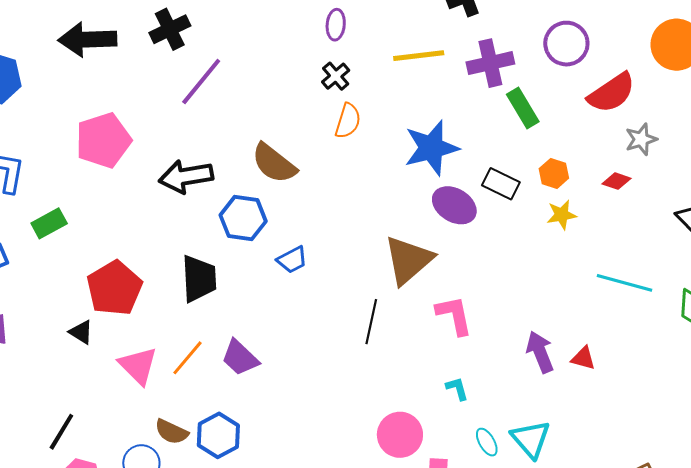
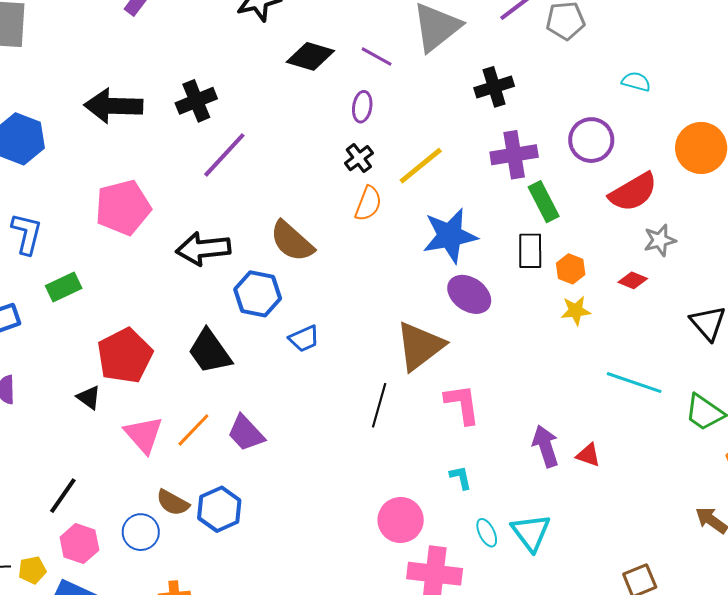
yellow line: (419, 56) -> (421, 166), moved, turned -36
black rectangle: (501, 184) -> (530, 251), moved, turned 60
black trapezoid: (199, 279) -> (210, 352), turned 144

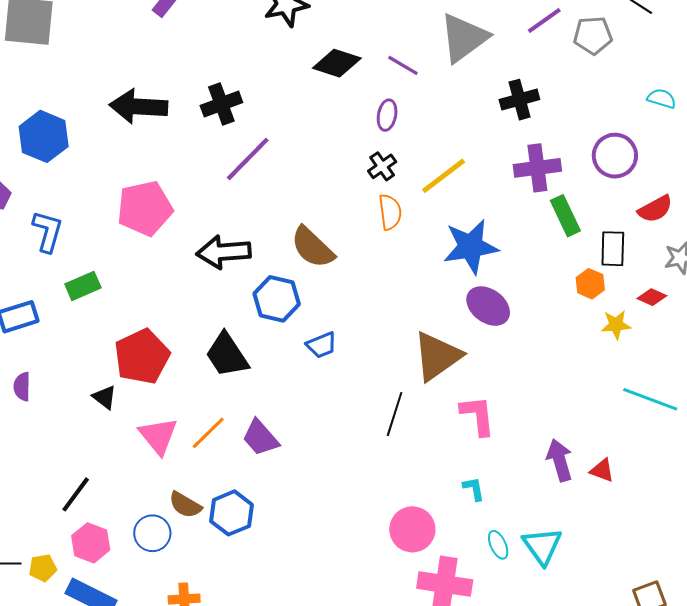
red semicircle: (633, 192) -> (655, 209), size x0.7
orange semicircle: (368, 204) -> (390, 212), turned -30
black rectangle: (530, 251) -> (613, 249), moved
yellow star: (576, 311) -> (616, 325), moved

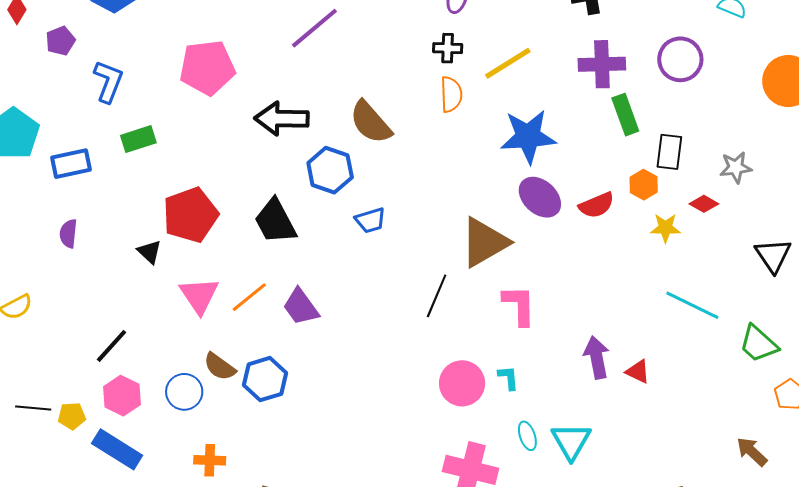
black cross: (382, 166) -> (448, 48), turned 32
red semicircle: (655, 209) -> (597, 205), moved
pink circle: (412, 529) -> (462, 383), moved

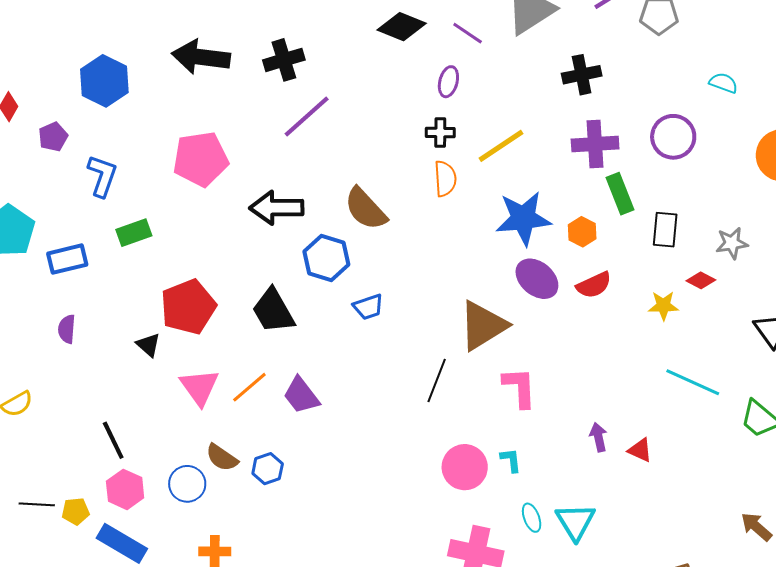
orange hexagon: (644, 185) -> (582, 232), moved
black line: (112, 346) -> (113, 440), turned -66
purple arrow: (597, 357) -> (598, 437), size x0.7
blue hexagon: (265, 379) -> (268, 469), size x0.7

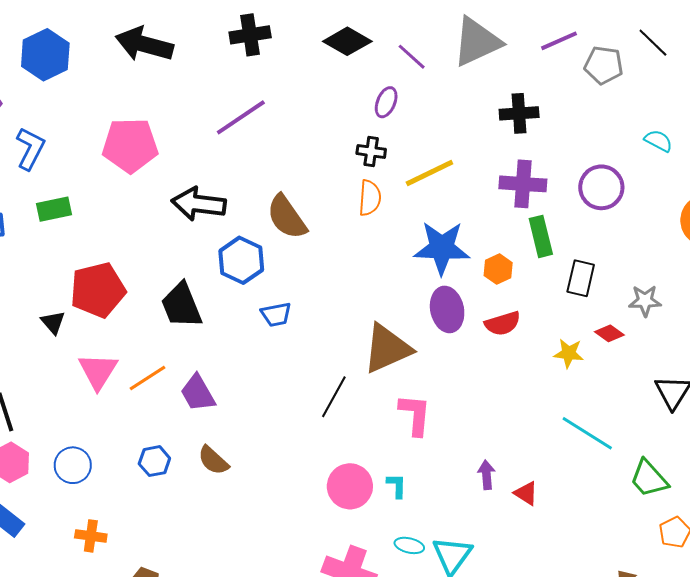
black cross: (284, 60) -> (250, 35), moved
purple ellipse: (537, 279) -> (447, 309), turned 30
brown semicircle: (222, 458) -> (213, 460), moved
cyan ellipse: (532, 518) -> (409, 545), turned -64

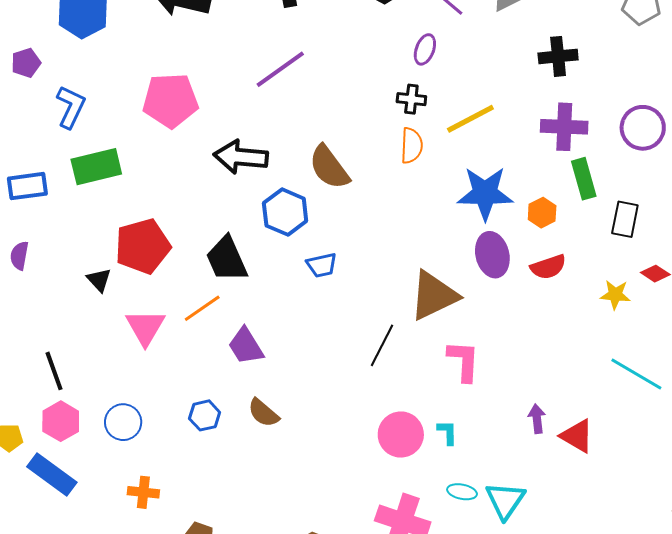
green rectangle: (54, 209) -> (96, 167), size x1.4
orange line: (147, 378) -> (202, 308), moved
red triangle: (526, 493) -> (577, 436), size x1.4

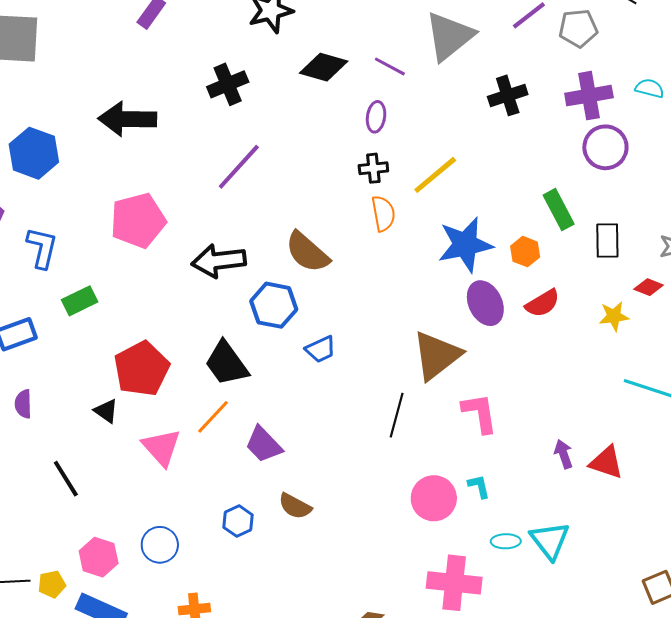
purple cross: (564, 127) -> (589, 96), moved
green rectangle: (96, 167) -> (80, 301), size x0.7
black line: (54, 371) -> (66, 479), moved

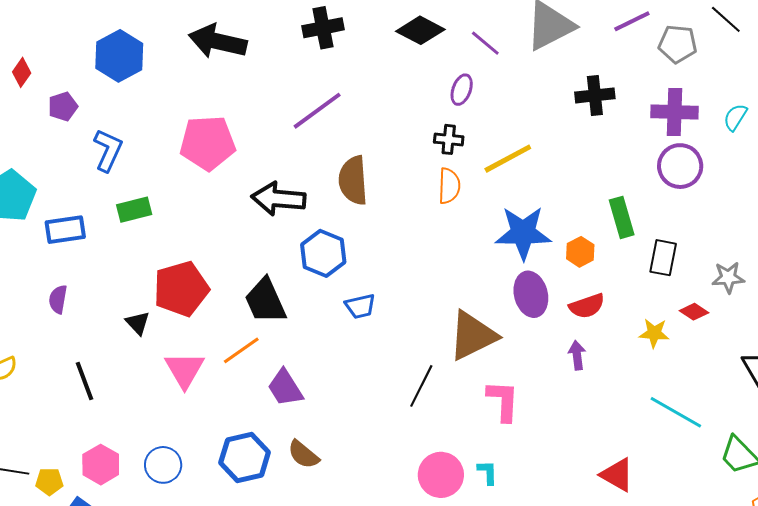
cyan semicircle: (650, 88) -> (735, 117), turned -84
brown semicircle: (307, 252) -> (353, 180), moved, turned 33
purple arrow: (564, 454) -> (577, 355), moved
blue hexagon: (238, 521) -> (245, 458), size x1.6

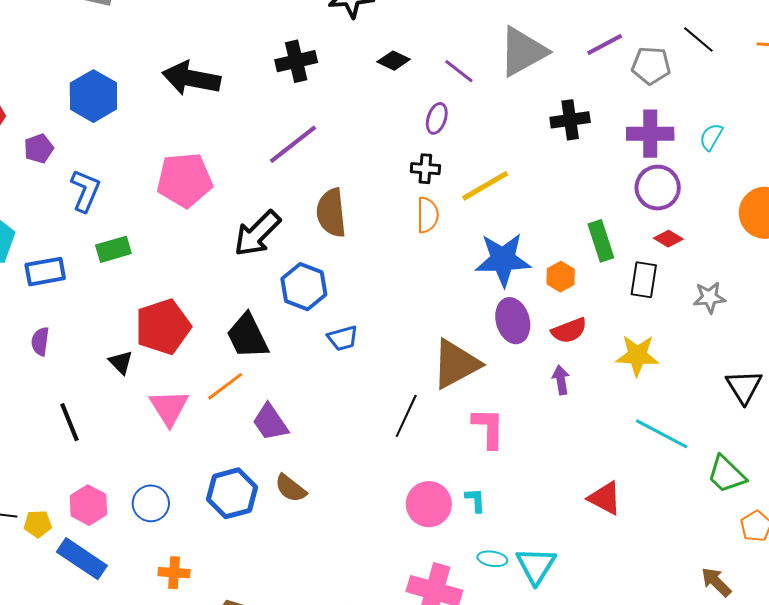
black diamond: (420, 30) -> (394, 61), size x0.7
black arrow: (278, 199) -> (257, 234), turned -48
red diamond: (694, 312) -> (668, 239), moved
yellow star: (654, 333) -> (637, 355), size x1.4

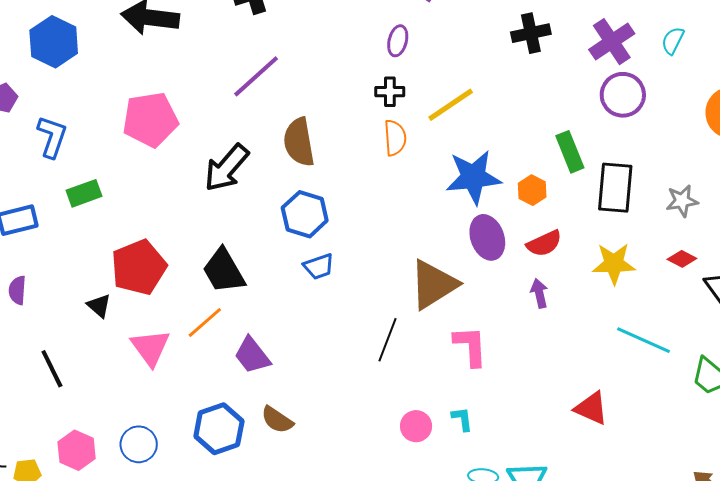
purple cross: (650, 134) -> (612, 42), turned -30
red diamond: (668, 239) -> (682, 259), moved
black rectangle: (644, 280) -> (615, 188), size x1.4
blue hexagon: (304, 287) -> (305, 214), moved
pink circle: (429, 504) -> (416, 426), size x0.7

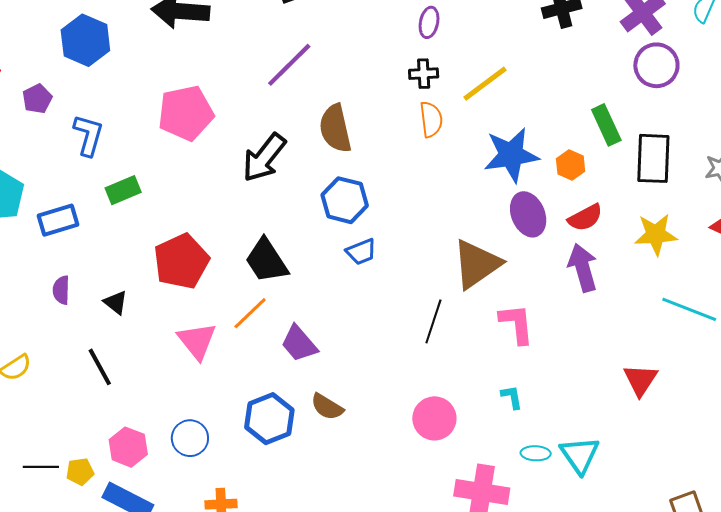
purple arrow: (539, 293) -> (583, 268), size x1.6
black triangle: (99, 306) -> (116, 302), moved
red triangle: (591, 408) -> (640, 380), turned 42
pink circle: (416, 426) -> (434, 418), moved, size x1.4

